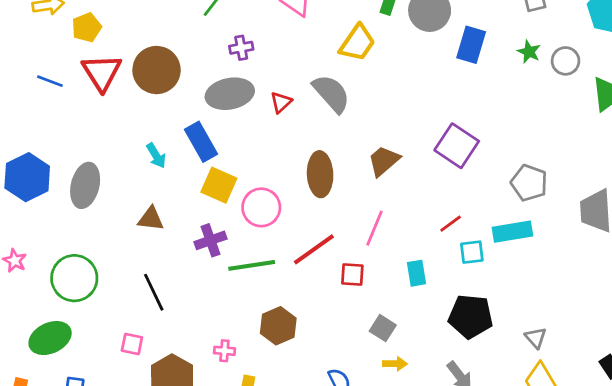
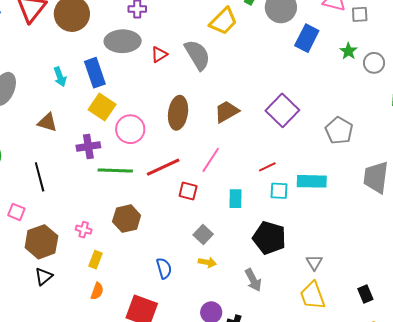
gray pentagon: (529, 183) -> (339, 131), moved

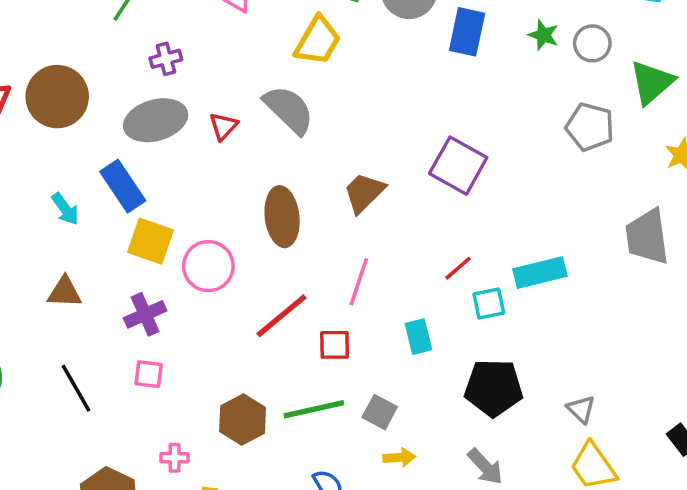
gray pentagon: (339, 131) -> (590, 127), moved
green line: (115, 170) -> (314, 409), moved
pink square: (16, 212) -> (149, 374), moved

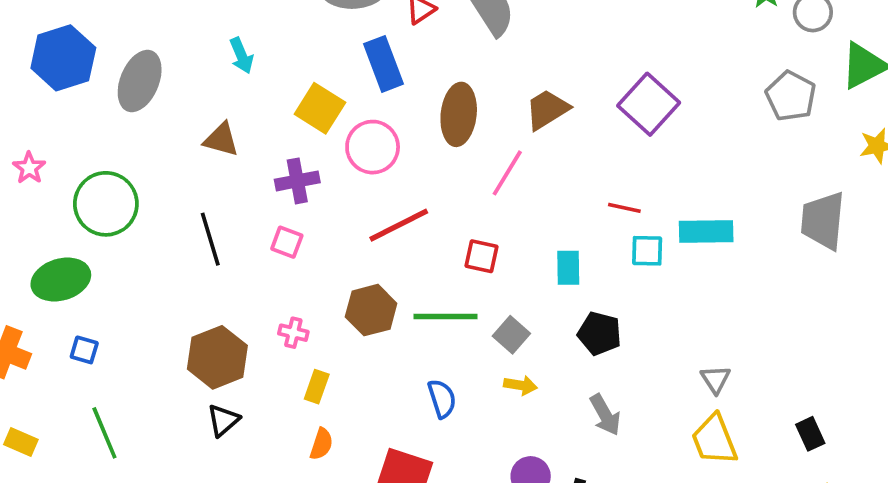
blue rectangle: (123, 186) -> (384, 64), moved
red line: (458, 268) -> (624, 208), turned 40
pink line: (359, 282) -> (507, 173), moved
red line: (281, 316) -> (399, 225), moved
black pentagon: (494, 388) -> (600, 333), moved, size x0.7

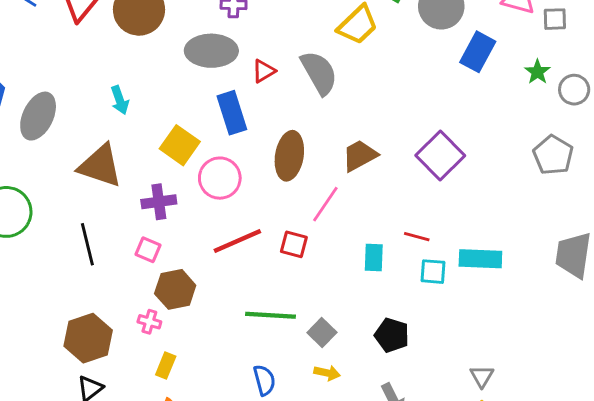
brown triangle: (221, 140) -> (100, 166), size x1.6
red square: (482, 256) -> (294, 244), moved
cyan rectangle: (568, 268) -> (374, 257), moved
brown hexagon: (371, 310) -> (175, 289), moved

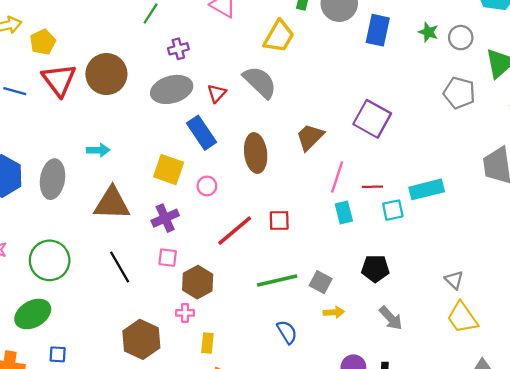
cyan arrow: (120, 100) -> (98, 150), moved, turned -55
pink circle: (220, 178) -> (207, 186), size x0.6
pink line: (325, 204) -> (337, 177), moved

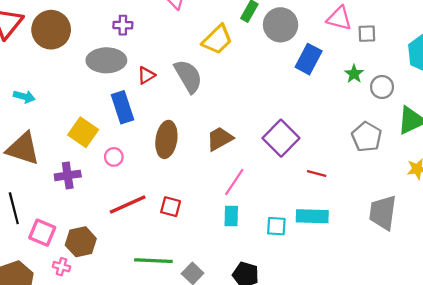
red line: (372, 187) -> (317, 174), moved
pink square: (168, 258) -> (42, 233), moved, size x1.4

